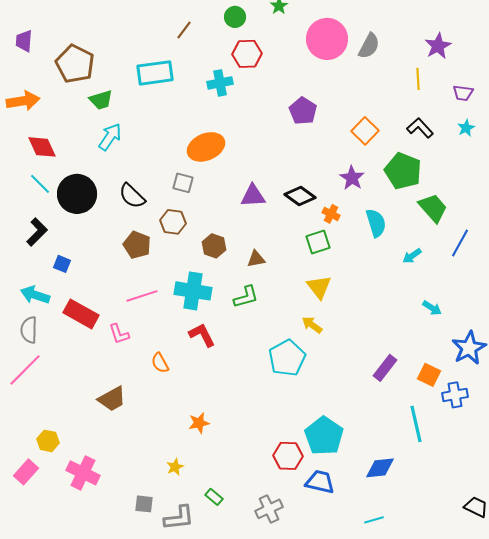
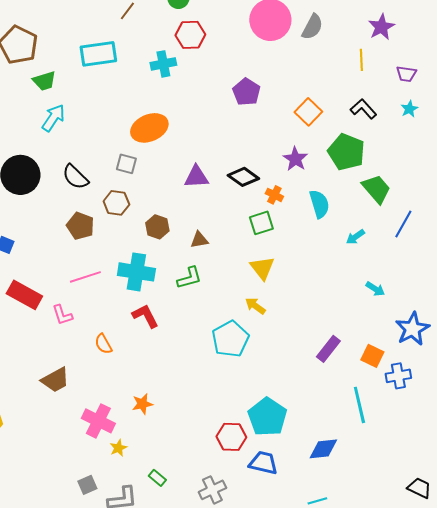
pink cross: (83, 473) -> (98, 421), moved
gray square: (144, 504) -> (87, 485), turned -30

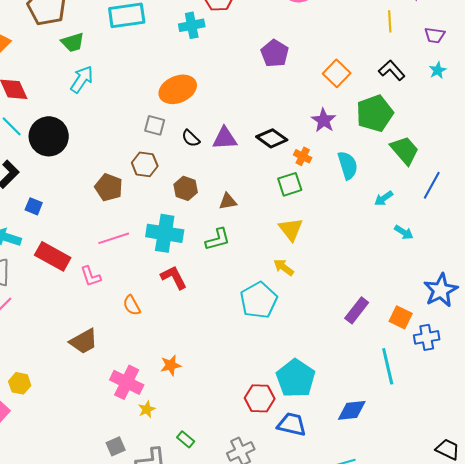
green pentagon: (346, 152) -> (375, 113), turned 30
black semicircle: (75, 177) -> (191, 138), moved, size x0.7
cyan arrow: (375, 289) -> (404, 232), moved

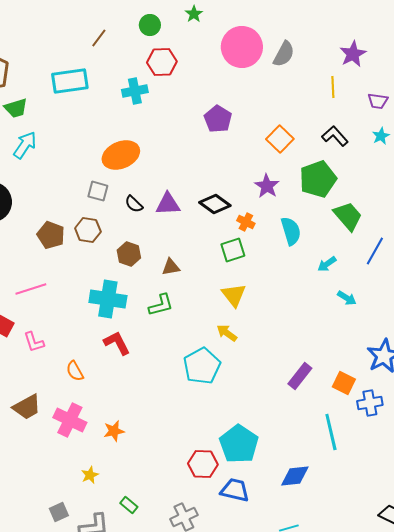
brown pentagon: (109, 187) -> (51, 235), moved
pink line: (114, 238) -> (31, 289), moved
pink cross: (127, 382) -> (70, 420), moved

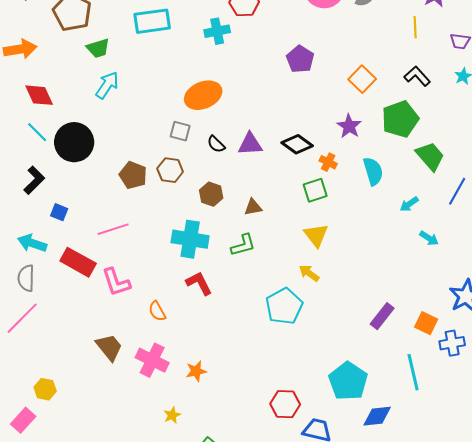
pink L-shape: (34, 342) -> (116, 282), size x1.4
brown trapezoid: (27, 407) -> (109, 347), turned -100
cyan pentagon: (239, 444) -> (348, 381), moved

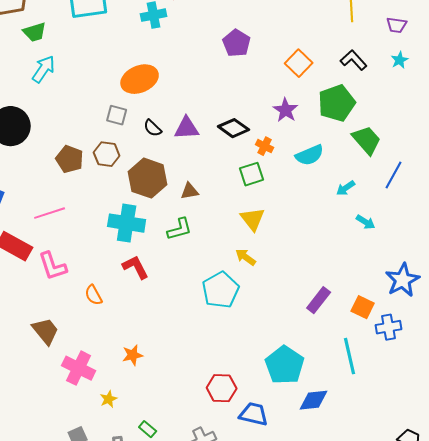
cyan semicircle: (373, 171) -> (310, 155), turned 84
brown hexagon: (211, 194) -> (148, 178), size x1.6
pink cross: (152, 360) -> (79, 368), moved

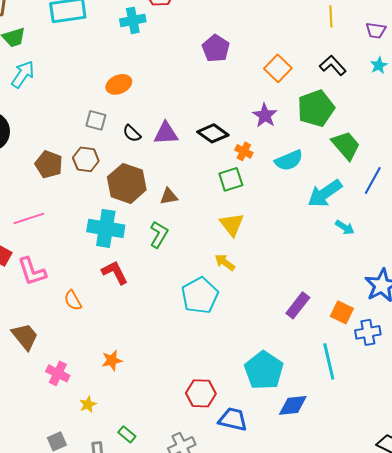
orange ellipse: (140, 79) -> (119, 84), size x0.7
cyan arrow: (346, 188) -> (325, 193), size x1.8
green L-shape: (180, 229) -> (159, 234), turned -44
pink cross: (79, 368) -> (58, 373), size x0.7

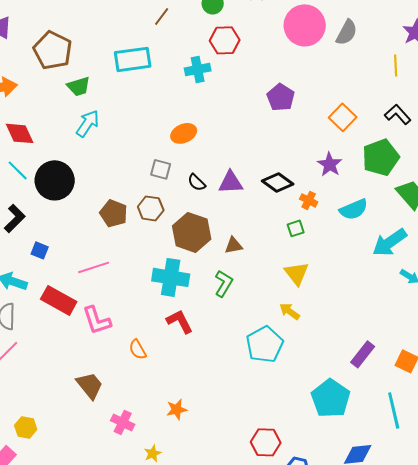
green square: (231, 179) -> (296, 228), size x0.7
cyan pentagon: (264, 370) -> (331, 398), moved

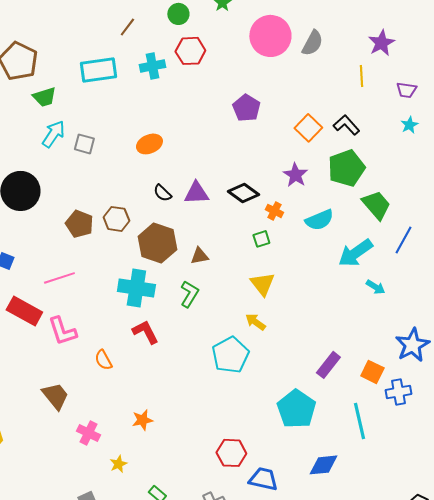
cyan cross: (198, 69) -> (152, 66), moved
black L-shape: (398, 114) -> (346, 125), moved
gray square: (161, 169) -> (84, 144), moved

